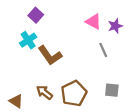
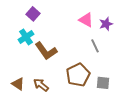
brown pentagon: (74, 93) -> (78, 75), moved
brown triangle: (16, 101) -> (18, 84), moved

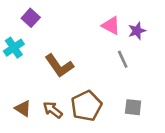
purple square: (33, 14) -> (31, 18), moved
cyan cross: (26, 37) -> (14, 48), moved
brown pentagon: (78, 75) -> (86, 106), moved

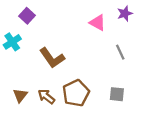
purple star: (137, 31) -> (125, 13), moved
gray line: (123, 59) -> (120, 52), moved
brown triangle: (23, 108) -> (20, 95), turned 35

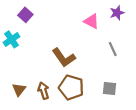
brown L-shape: (52, 58) -> (64, 58), moved
brown pentagon: (76, 93) -> (71, 87), turned -30
brown arrow: (46, 96) -> (43, 91), turned 35

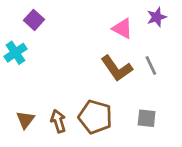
brown L-shape: (64, 58) -> (117, 68), moved

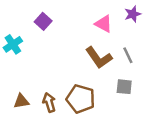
purple square: (34, 20) -> (43, 21), moved
gray square: (147, 118) -> (124, 87), moved
brown triangle: (25, 120) -> (21, 101), turned 42

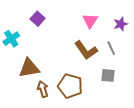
purple star: (133, 14) -> (121, 24), moved
pink triangle: (104, 24) -> (90, 21), turned 35
brown triangle: (21, 101) -> (29, 68), moved, size x1.5

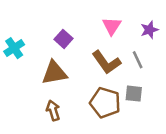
purple square: (38, 19) -> (63, 39), moved
brown triangle: (29, 68) -> (54, 73), moved
brown pentagon: (70, 86) -> (105, 103), moved

